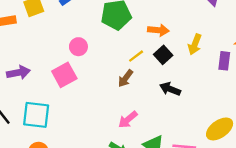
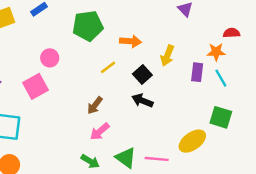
black square: (163, 55) -> (142, 75), moved
brown arrow: (125, 78) -> (95, 105), moved

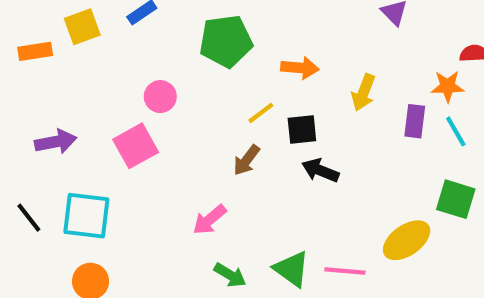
black square: (142, 75) -> (302, 129), moved, turned 36
brown arrow: (95, 105) -> (246, 160), moved
pink arrow: (100, 132) -> (210, 220), moved

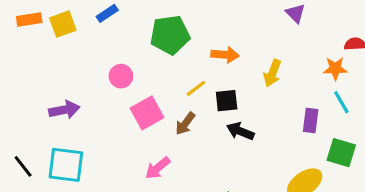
orange rectangle: (35, 51) -> (29, 20), moved
purple rectangle: (415, 121) -> (311, 121), moved
purple arrow: (56, 142) -> (64, 110), moved
pink square: (136, 146) -> (147, 113), moved

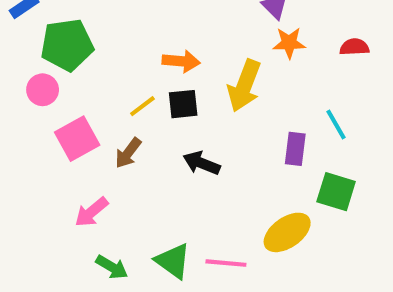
green pentagon: (170, 35) -> (67, 45), moved
orange star: (335, 68) -> (289, 43), moved
yellow arrow: (272, 73) -> (244, 86), size x1.4
black square: (227, 101) -> (183, 104), moved

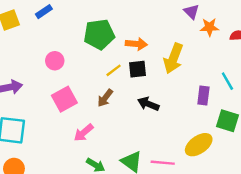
orange star: (289, 43) -> (209, 27), moved
green pentagon: (67, 45) -> (99, 34), moved
pink square: (77, 139) -> (64, 99), moved

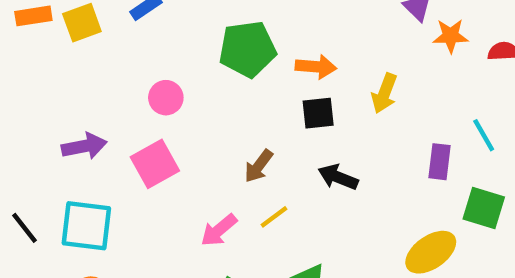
yellow arrow: (173, 58) -> (384, 93), size x0.7
yellow line: (114, 70) -> (274, 217), moved
pink square: (64, 99) -> (155, 164), moved

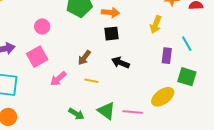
yellow arrow: (384, 93) -> (156, 24), moved
yellow line: (274, 217) -> (91, 81), turned 48
pink arrow: (219, 230) -> (58, 79), moved

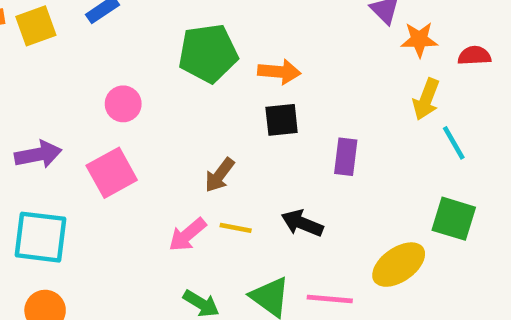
yellow arrow: (156, 24) -> (426, 99), moved
purple rectangle: (167, 56) -> (346, 157), moved
black arrow: (121, 63) -> (302, 223), moved
pink arrow: (58, 79) -> (187, 235), moved

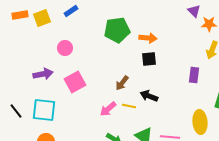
pink circle: (123, 104) -> (65, 48), moved
purple rectangle: (346, 157) -> (194, 75), moved
black arrow: (302, 223) -> (149, 96), moved
yellow ellipse: (399, 265) -> (200, 122), turned -60

